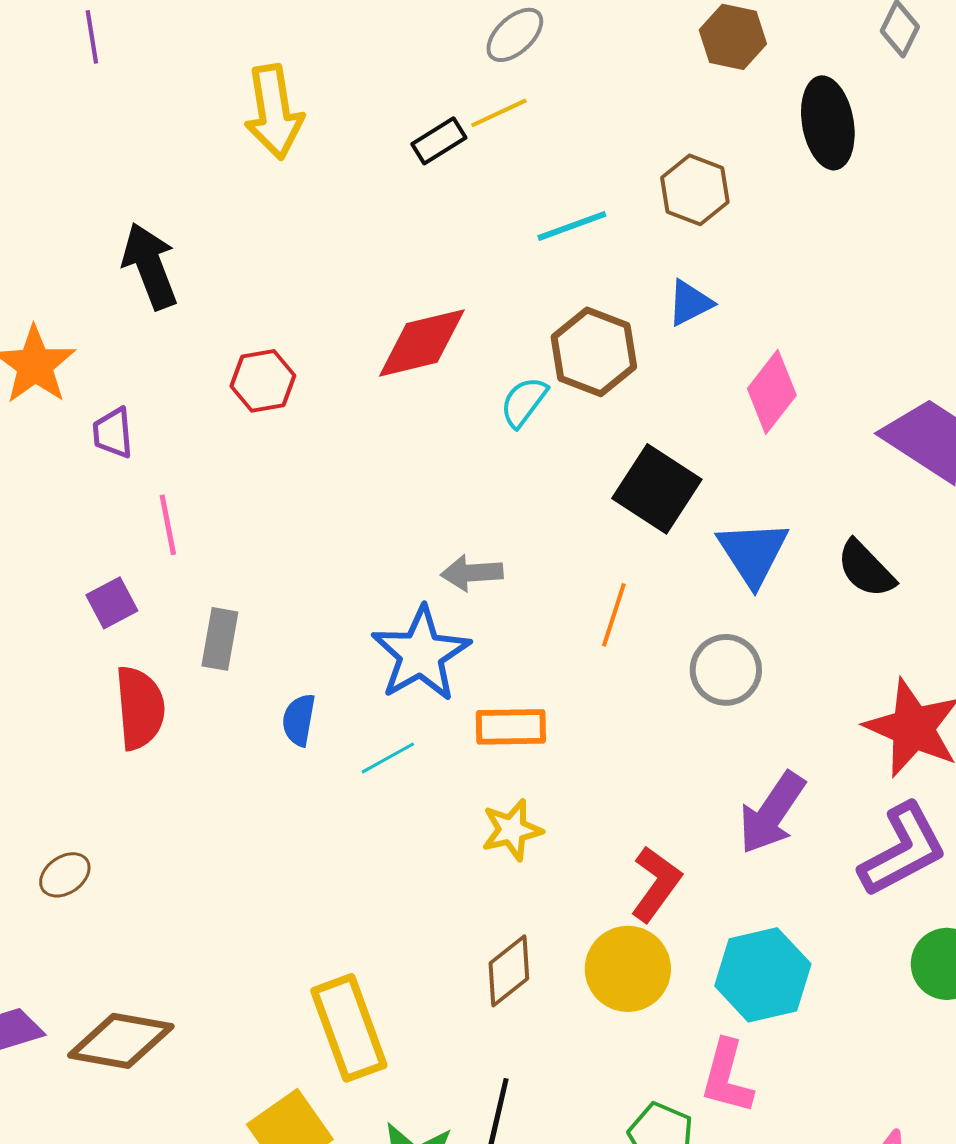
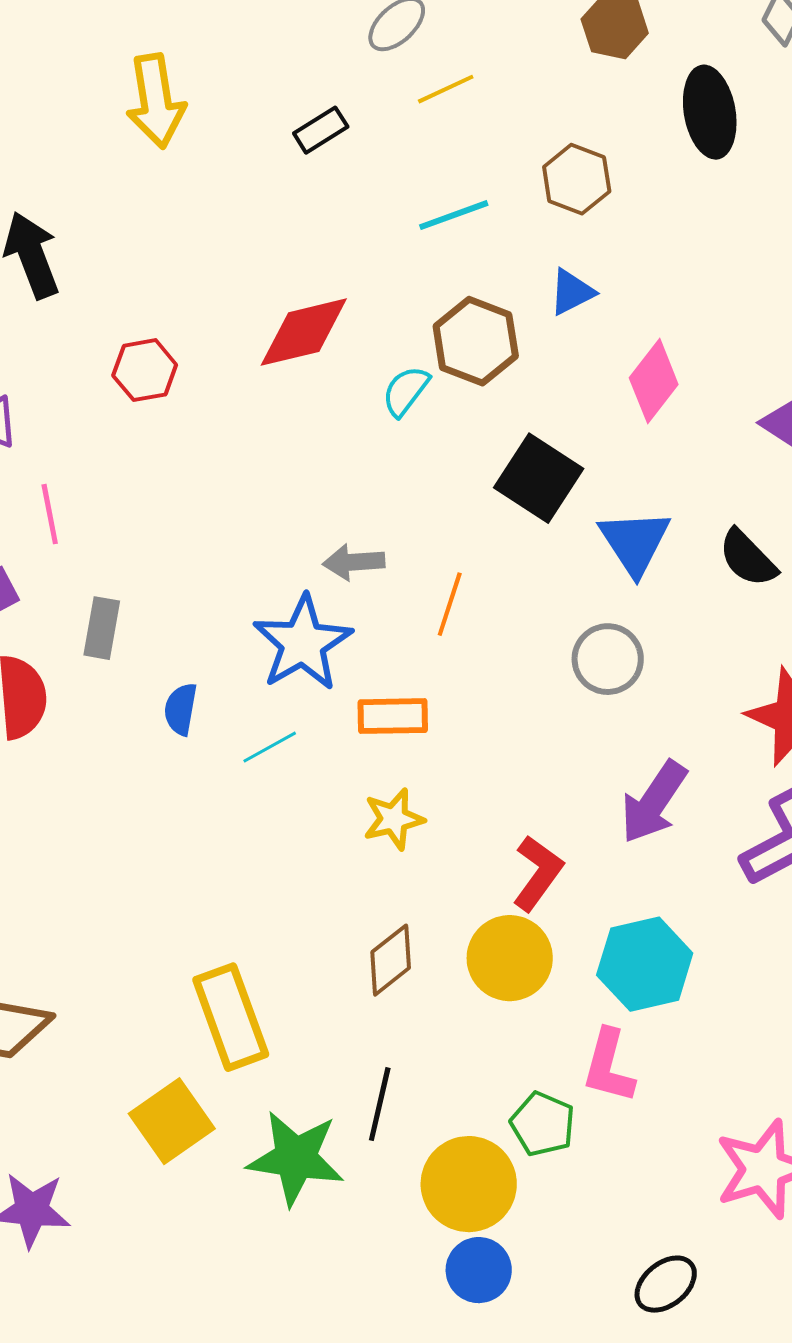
yellow line: (499, 113) -> (446, 89), moved
orange line: (614, 615) -> (450, 604), moved

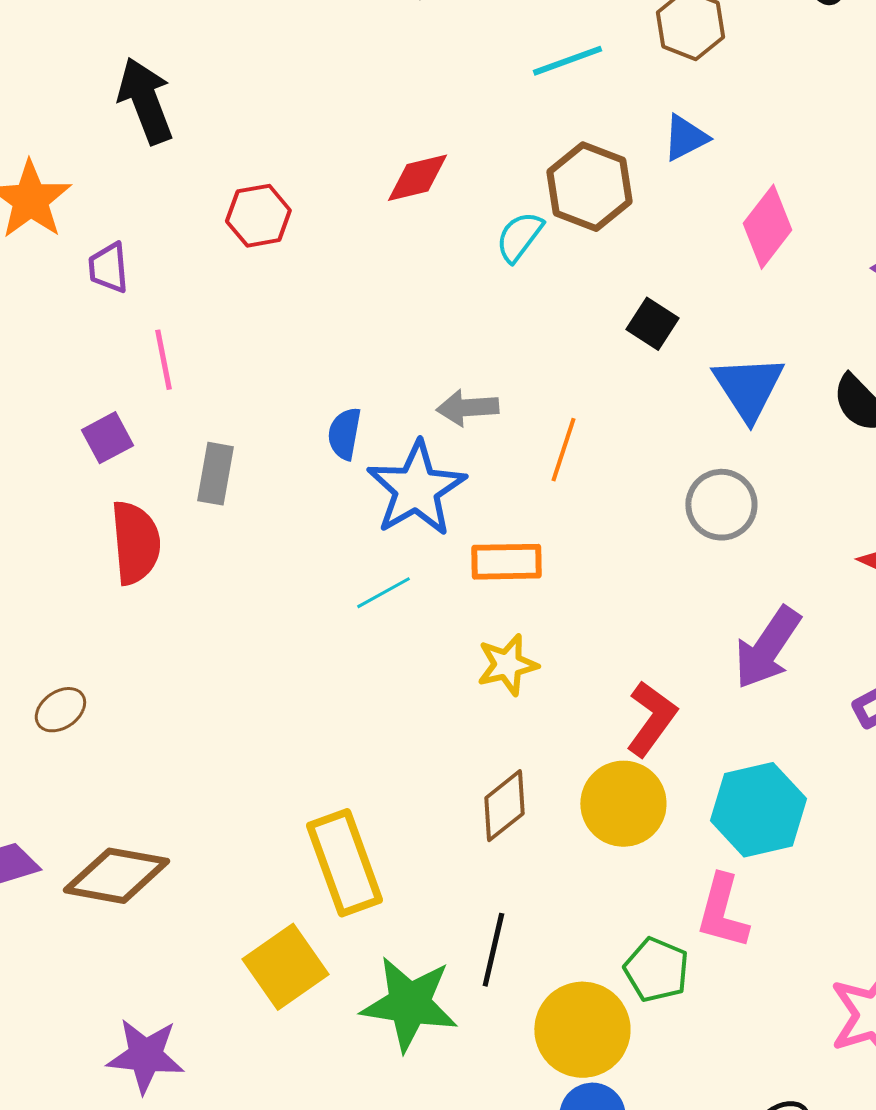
red diamond: (304, 332) -> (417, 178), size x0.7
black square: (539, 478) -> (652, 324), size x0.6
blue semicircle: (181, 709) -> (344, 434), moved

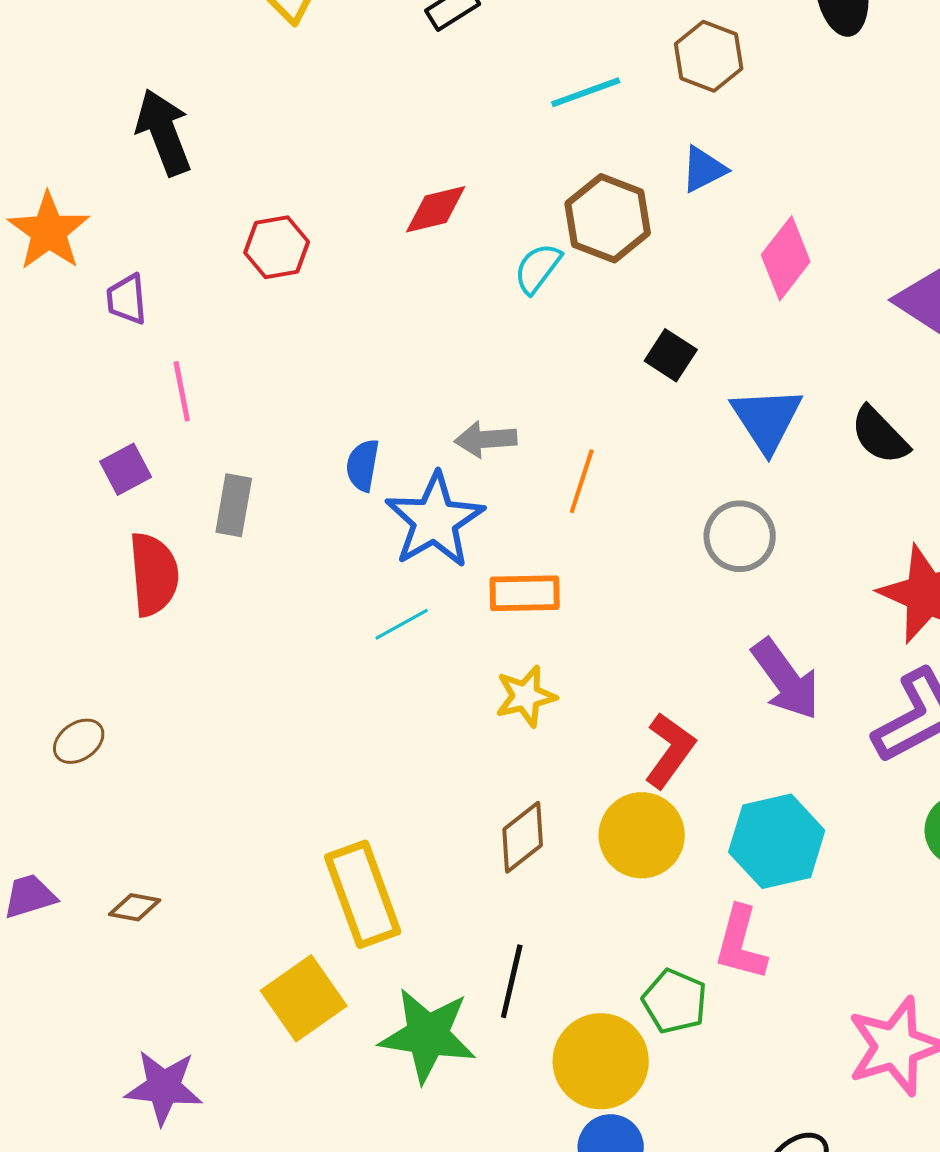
purple arrow: (767, 648) -> (786, 679), turned -70
brown diamond: (116, 876) -> (135, 907), size x0.5

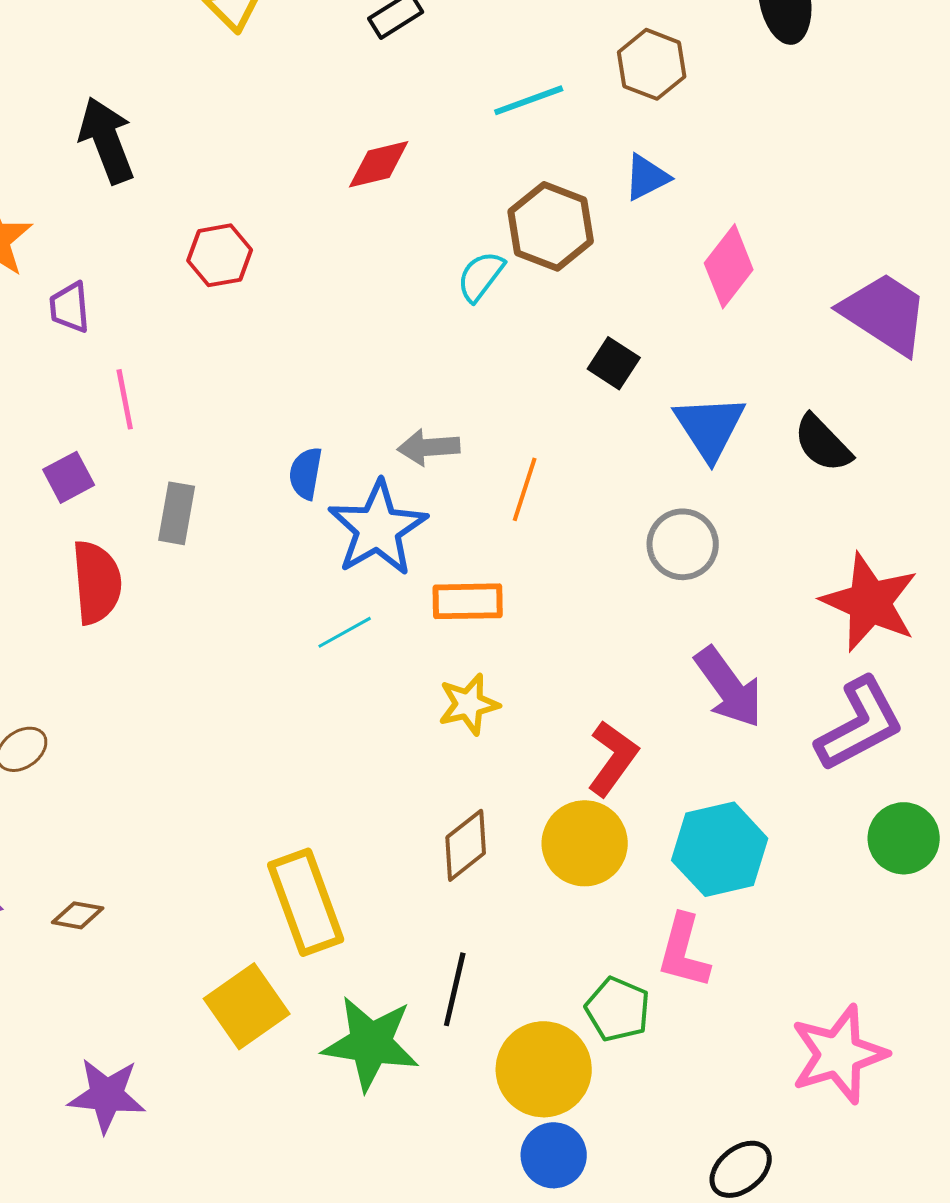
red diamond: (436, 209) -> (379, 164), moved

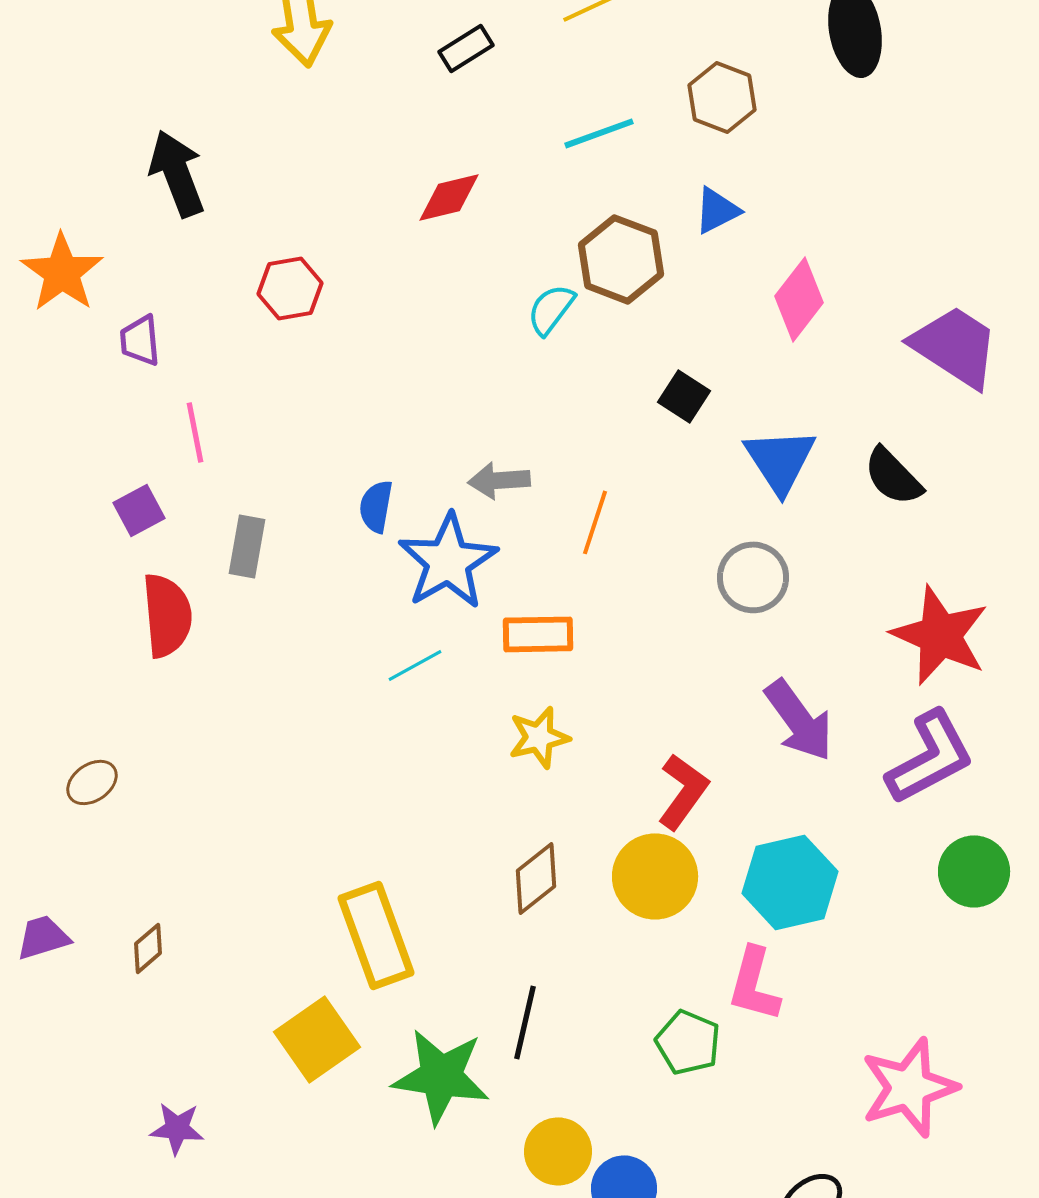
brown diamond: (78, 915) -> (148, 948), turned -51
yellow circle: (544, 1069) -> (558, 1151), moved, size x0.7
purple star: (107, 1095) -> (177, 1128), size x0.7

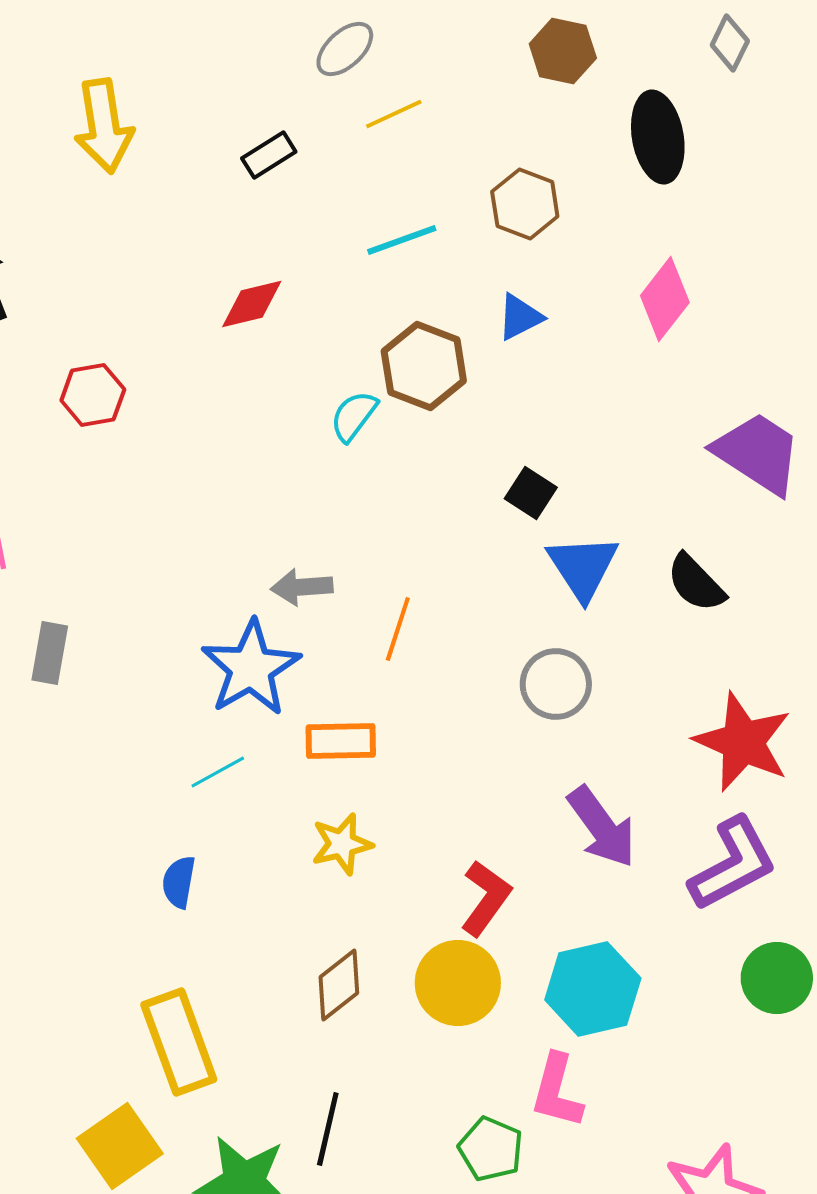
pink diamond: (799, 299) -> (665, 299), moved
black square: (684, 396) -> (531, 493), moved
blue semicircle: (376, 506) -> (179, 882), moved

